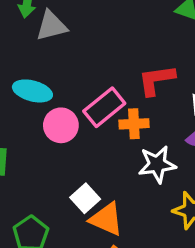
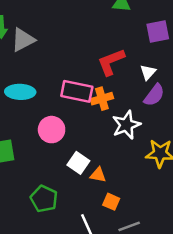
pink rectangle: (104, 107) -> (77, 91), turned 64
pink circle: (61, 125) -> (52, 130), moved
orange triangle: (106, 219) -> (98, 175), size x0.6

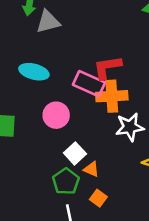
red L-shape: (111, 62) -> (107, 67), moved
orange cross: (102, 99) -> (112, 96), size x1.4
green pentagon: (44, 199) -> (66, 181), moved

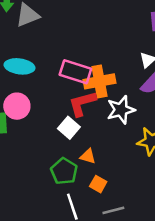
red L-shape: (107, 67) -> (82, 103), moved
pink circle: (56, 115) -> (17, 106), moved
white square: (75, 153) -> (69, 128), moved

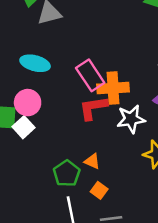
pink rectangle: (75, 72) -> (90, 75), turned 32
white square: (69, 128) -> (24, 127), moved

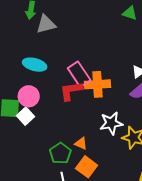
red L-shape: (93, 108) -> (71, 91), moved
white star: (131, 119) -> (111, 123), moved
orange square: (99, 190) -> (87, 167), size x1.5

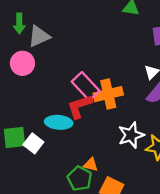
cyan ellipse: (35, 65) -> (59, 122), moved
pink circle: (29, 96) -> (22, 63), moved
orange triangle: (81, 143) -> (91, 165), moved

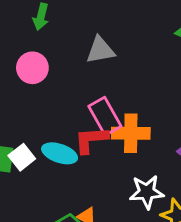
gray triangle: (39, 36) -> (100, 50), moved
white square: (33, 143) -> (22, 157), moved

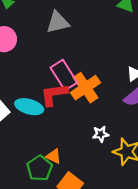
orange cross: (131, 133) -> (85, 88), turned -32
white star: (147, 192) -> (101, 134), size x0.6

